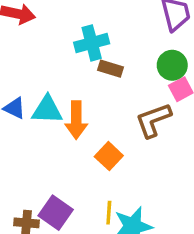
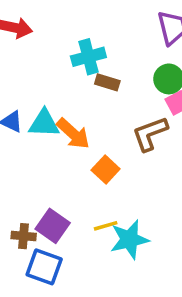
orange arrow: (76, 120) -> (73, 134), turned -48
yellow line: (109, 213) -> (106, 226), turned 70

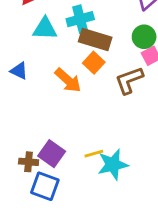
brown rectangle: (107, 82) -> (95, 39), size x1.6
cyan triangle: (44, 123) -> (45, 29), moved
orange square: (106, 169) -> (94, 63), moved

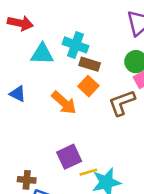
cyan cross: (80, 19) -> (76, 45), turned 35
brown rectangle: (95, 39) -> (90, 64), size x0.7
purple square: (52, 154) -> (69, 157), moved, turned 30

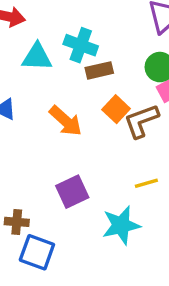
brown rectangle: (90, 64) -> (99, 70), turned -30
orange square: (88, 86) -> (116, 109), moved
yellow line: (88, 172) -> (146, 183), moved

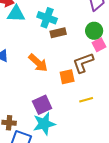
cyan triangle: (37, 57) -> (16, 14), moved
orange square: (116, 109) -> (67, 77), moved, turned 35
cyan star: (121, 225) -> (44, 124), moved

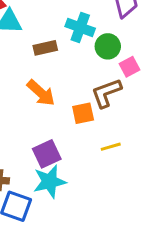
cyan cross: (47, 18) -> (80, 27), moved
green circle: (94, 31) -> (108, 46), moved
brown rectangle: (58, 33) -> (45, 48), moved

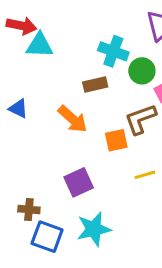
brown rectangle: (45, 48) -> (95, 84), moved
cyan star: (50, 182) -> (94, 229), moved

